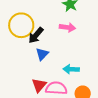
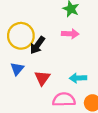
blue triangle: (42, 54) -> (17, 69), moved
red triangle: (39, 85) -> (42, 78), moved

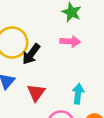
cyan arrow: (78, 78) -> (78, 94), turned 98

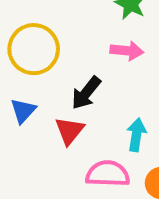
black arrow: (31, 54) -> (86, 93), moved

